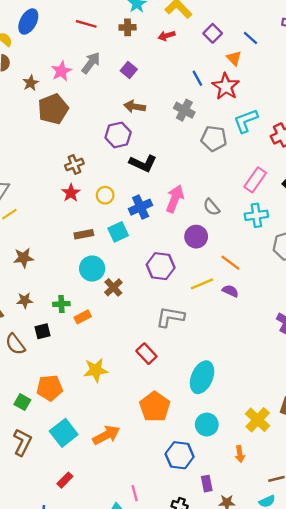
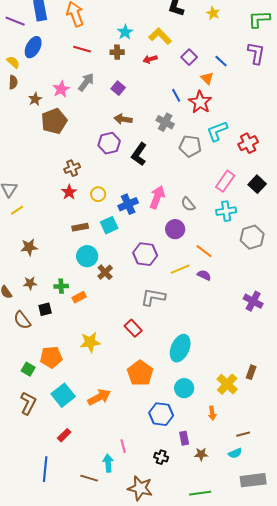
black L-shape: (143, 163) -> (139, 154), moved, turned 100

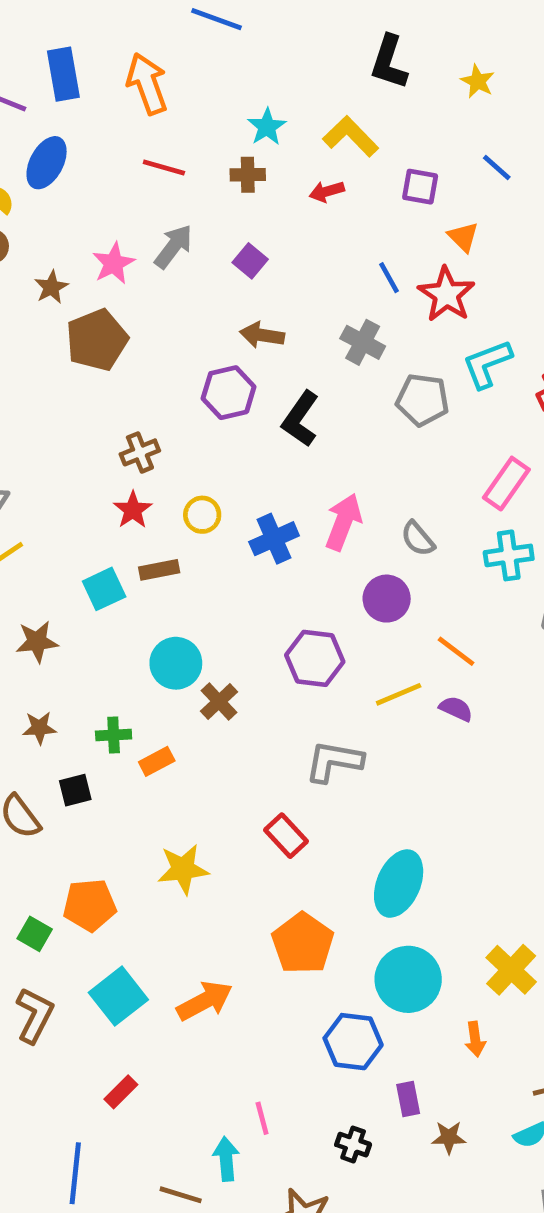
purple square: (189, 57) -> (420, 187), turned -35
blue line: (221, 61) -> (497, 168), moved
cyan square: (109, 225) -> (104, 589), moved
brown rectangle: (80, 227) -> (159, 570), moved
cyan circle: (184, 388) -> (408, 979), size x1.4

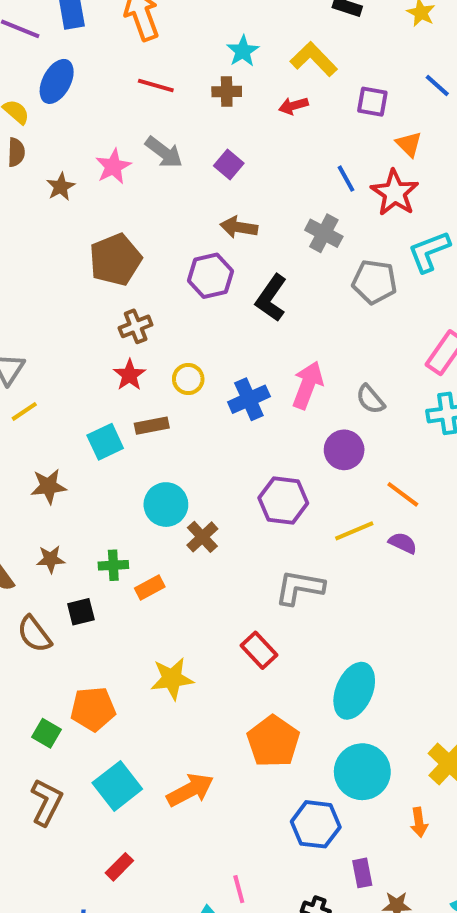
gray arrow: (173, 247) -> (164, 152), turned 90
brown pentagon: (97, 340) -> (115, 260), moved

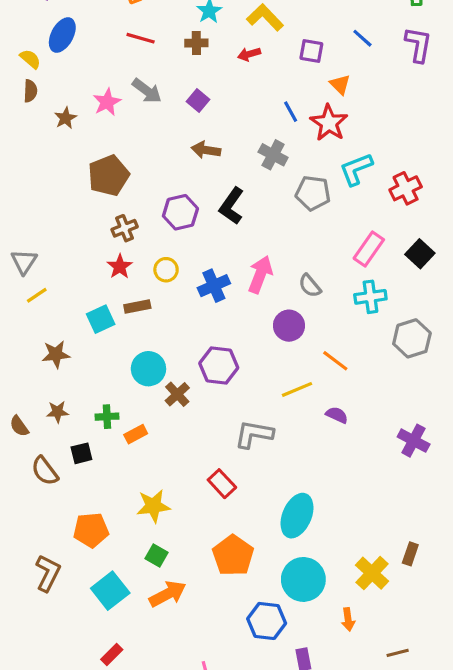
purple hexagon: (210, 276) -> (180, 212), moved
purple hexagon: (283, 500) -> (219, 366), moved
purple semicircle: (403, 543) -> (337, 415), moved
green square: (46, 733) -> (156, 556), moved
brown L-shape: (46, 802) -> (48, 573), moved

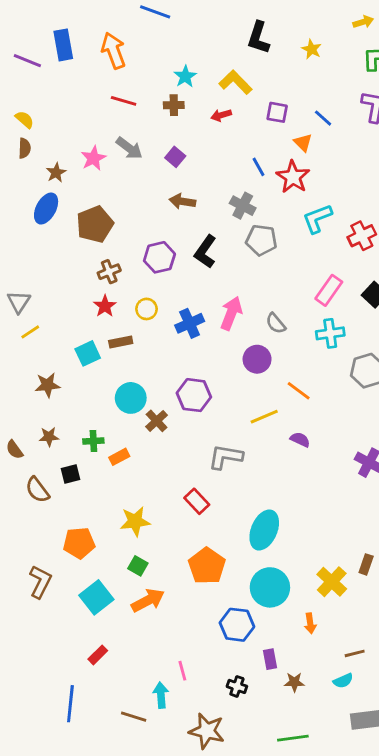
blue ellipse: (62, 35) -> (46, 209), moved
blue line: (362, 38) -> (323, 118), moved
gray pentagon: (313, 193) -> (261, 240), moved

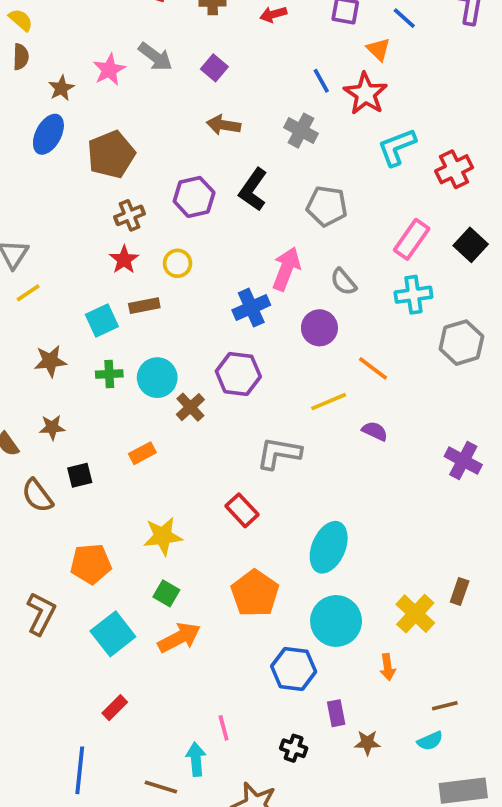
gray pentagon: (261, 240) -> (327, 206), moved
blue cross: (190, 323) -> (251, 308), moved
green cross: (93, 441) -> (109, 374), moved

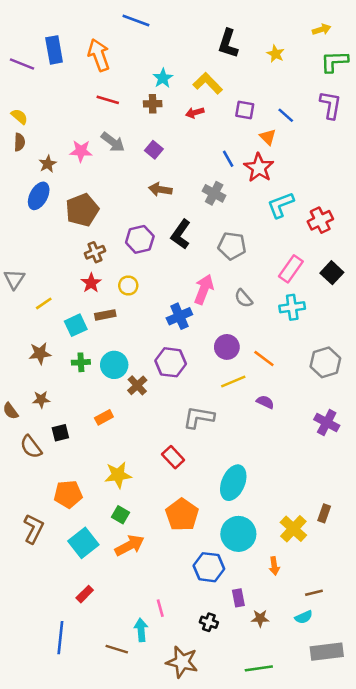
pink star: (109, 70) -> (81, 151), turned 30
yellow line: (28, 293) -> (44, 303), moved
purple circle: (319, 328) -> (227, 347), moved
gray hexagon: (461, 343) -> (325, 362), moved

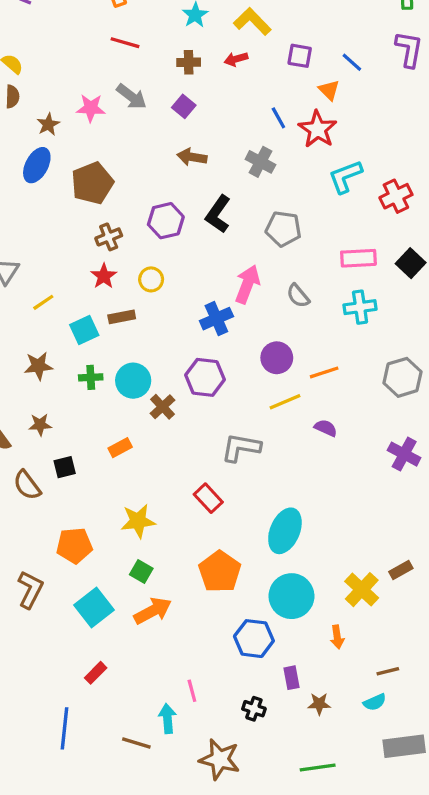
brown cross: (153, 104) -> (189, 62), moved
pink rectangle: (291, 269) -> (358, 258), turned 52
orange line: (264, 358) -> (324, 372), turned -55
brown rectangle: (324, 513) -> (401, 570), turned 42

